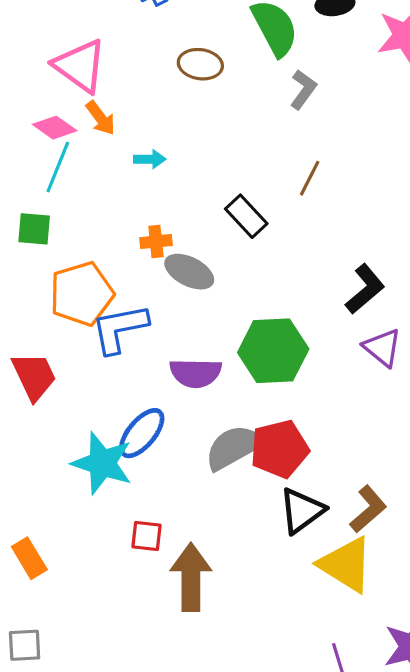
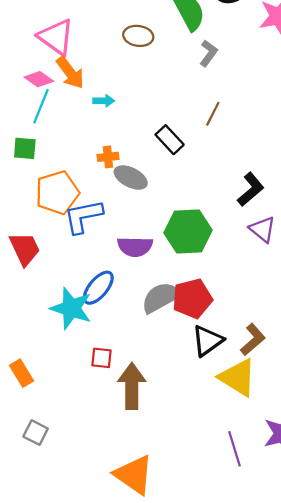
orange arrow: (101, 118) -> (70, 73), size x1.4
gray square: (25, 645) -> (36, 433), moved, turned 30

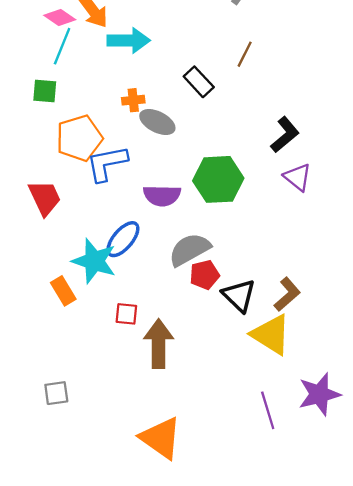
cyan arrow: (104, 101) -> (129, 40), size x1.8
red pentagon: (192, 299) -> (204, 275), moved, size x0.7
black triangle: (207, 341) -> (239, 295), turned -40
orange rectangle: (22, 373) -> (63, 291), moved
gray square: (36, 433) -> (56, 393), turned -35

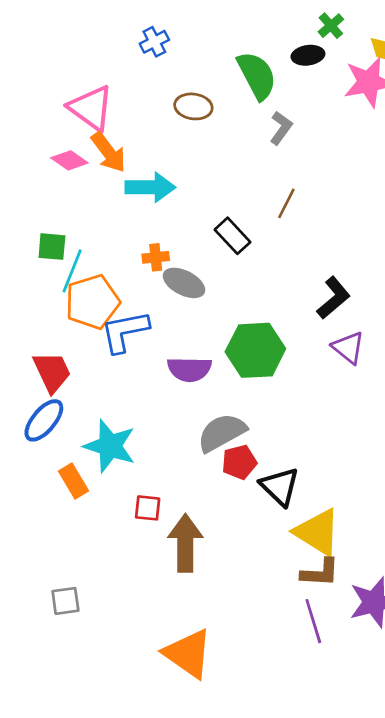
cyan line: (62, 46) -> (72, 271), moved
blue ellipse: (123, 239) -> (44, 420), moved
brown L-shape: (287, 294) -> (320, 573), moved, turned 44

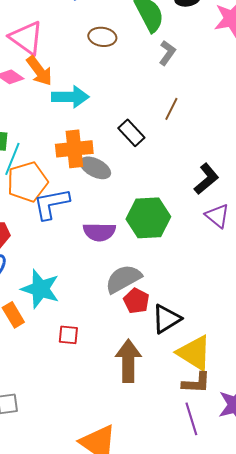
orange cross: (156, 257) -> (74, 149), size x1.8
red pentagon: (239, 462) -> (136, 301), turned -30
black triangle: (280, 486) -> (166, 319), turned 44
brown arrow: (185, 543) -> (128, 361), moved

